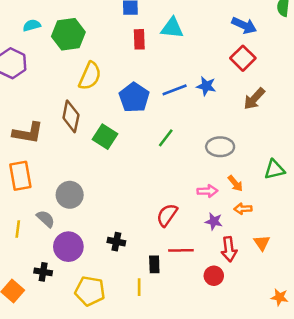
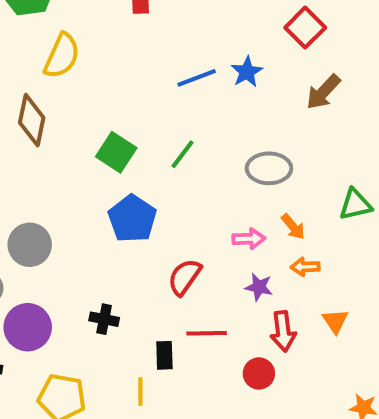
blue star: (206, 86) -> (247, 72), turned 30
blue pentagon: (134, 97) -> (132, 219), moved
green square: (105, 137) -> (116, 152), moved

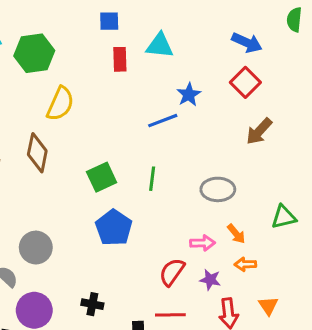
blue star: (247, 72) -> (189, 95), moved
green square: (116, 152) -> (102, 177), turned 32
green line: (183, 154) -> (152, 179), turned -30
red semicircle: (185, 277) -> (172, 272), moved

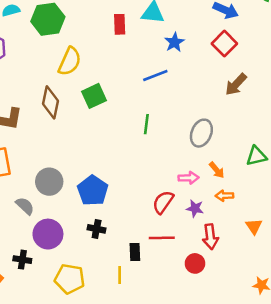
blue star: (189, 95) -> (175, 42), moved
green square: (102, 177) -> (94, 96), moved
gray ellipse: (218, 189) -> (201, 133), turned -68
blue pentagon: (114, 228) -> (93, 191), moved
orange triangle: (268, 306) -> (254, 226), moved

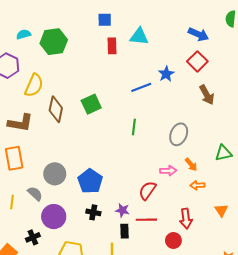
blue star: (175, 42) -> (166, 74), moved
yellow semicircle: (70, 61) -> (34, 85), moved
brown arrow: (236, 84) -> (207, 95), turned -72
purple star: (195, 208) -> (122, 210), moved
black cross: (22, 260) -> (33, 237), turned -32

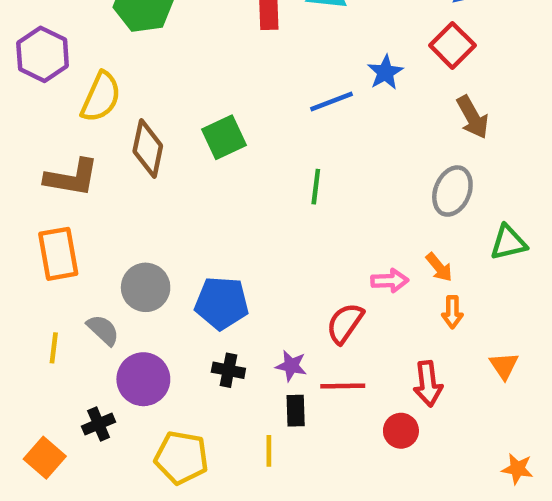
gray ellipse: (179, 134) -> (452, 191), moved
blue pentagon: (90, 181) -> (222, 303), turned -30
orange arrow: (197, 185) -> (452, 312), turned -88

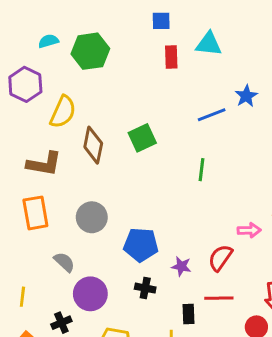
gray circle: (146, 287) -> (92, 217), moved
yellow line: (54, 348) -> (22, 297), moved
purple star: (291, 366) -> (181, 266), moved

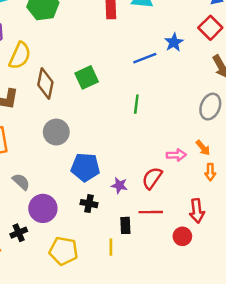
gray circle: (92, 217) -> (56, 132), moved

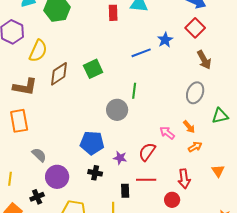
brown diamond: (45, 84) -> (59, 74), turned 45
gray circle: (56, 132) -> (117, 110), moved
pink arrow: (176, 155) -> (167, 133), turned -140
orange arrow: (210, 172) -> (195, 147), turned -120

